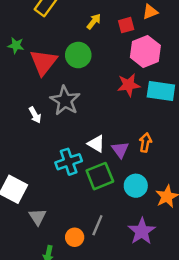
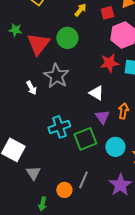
white triangle: (96, 144) -> (96, 93), moved

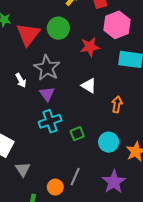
red star: (109, 63) -> (90, 47), moved
purple triangle: (102, 117) -> (47, 94), moved
green square: (85, 139) -> (77, 134), size x0.6

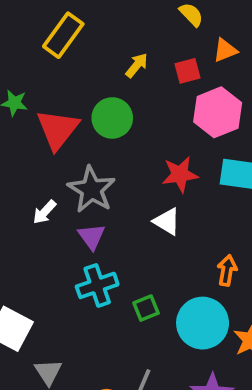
red star: (90, 47) -> (180, 174), moved
white arrow: (21, 80) -> (44, 212), turned 72
orange arrow: (117, 104) -> (227, 270), moved
cyan circle: (109, 142) -> (203, 323), size x1.4

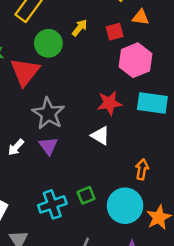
orange triangle: (225, 50) -> (141, 17), turned 30
green circle: (112, 118) -> (48, 43), moved
white arrow: (44, 212) -> (16, 147), moved
cyan cross: (97, 285) -> (52, 204), moved

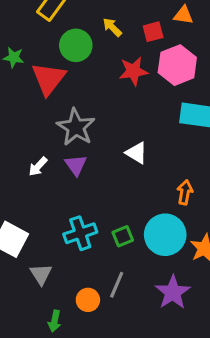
yellow arrow: (80, 28) -> (112, 27), turned -84
red star: (109, 103) -> (133, 71), moved
green square: (86, 195) -> (123, 236), moved

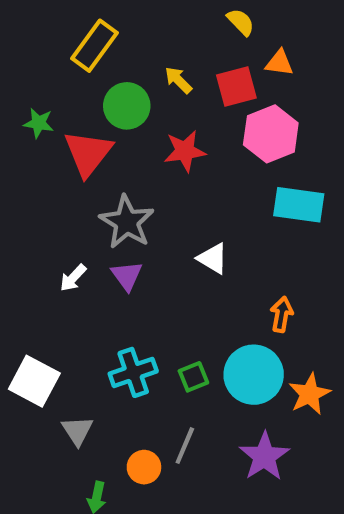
red square: (153, 32) -> (236, 87), size x1.4
red star: (133, 71) -> (185, 151), moved

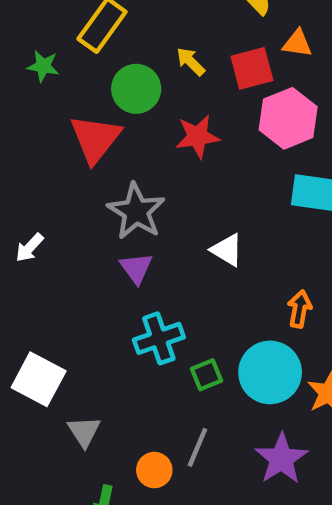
green star: (39, 123) -> (43, 66), moved
white arrow: (73, 278) -> (30, 248), moved
cyan cross: (133, 372) -> (159, 338), moved

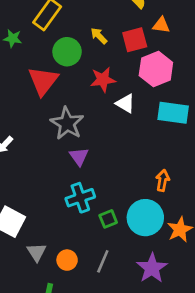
white triangle: (227, 250) -> (125, 103), moved
purple triangle: (136, 268) -> (79, 157), moved
orange circle: (154, 470) -> (67, 260), moved

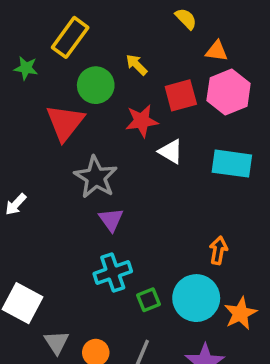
red square: (135, 40) -> (181, 95), moved
pink hexagon: (156, 69) -> (229, 92), moved

